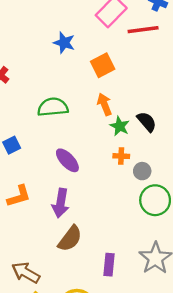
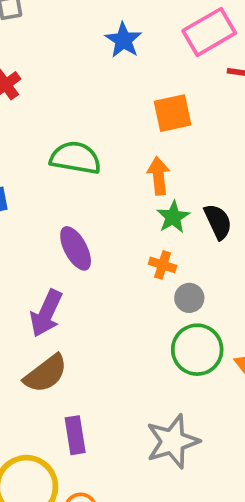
blue star: (64, 43) -> (123, 40), moved
purple rectangle: (109, 265) -> (75, 435), moved, turned -30

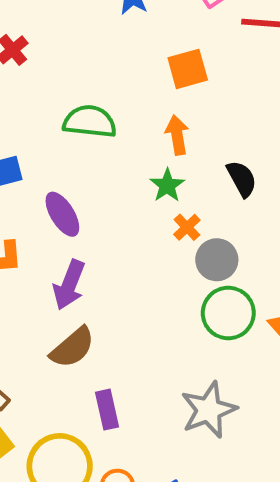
green star: (173, 217) -> (167, 185), moved
purple ellipse: (76, 248) -> (62, 214), moved
orange cross: (163, 265) -> (187, 227), turned 32
gray circle: (189, 298) -> (217, 260), size x1.4

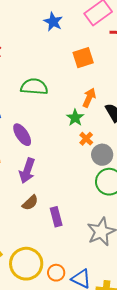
orange arrow: (177, 135) -> (89, 98), moved, turned 36
brown semicircle: (72, 348) -> (30, 203), size x0.7
purple rectangle: (107, 410) -> (56, 217), moved

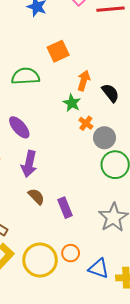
orange square: (83, 58) -> (58, 51), moved
brown semicircle: (30, 203) -> (36, 197), turned -84
orange circle: (56, 273) -> (71, 253), moved

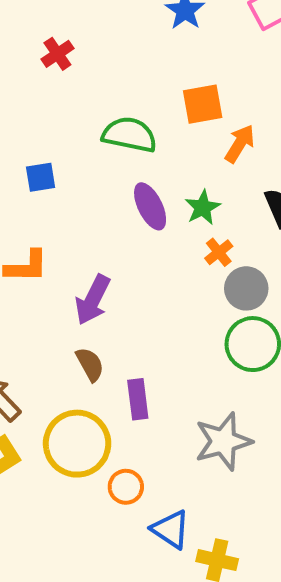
orange arrow: (84, 81) -> (240, 144), moved
purple ellipse: (19, 127) -> (150, 206), moved
yellow circle: (40, 260) -> (77, 444), moved

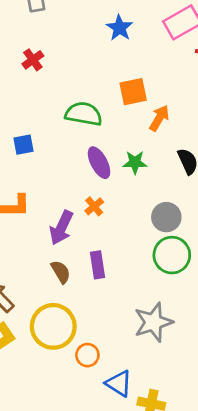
green star: (203, 207) -> (135, 162), turned 30
orange cross: (219, 252) -> (94, 206), moved
purple rectangle: (138, 399) -> (97, 265), moved

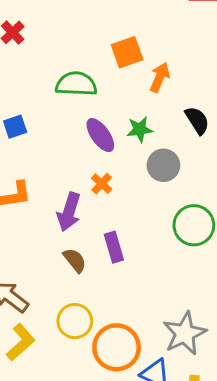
gray circle: (166, 217) -> (163, 165), moved
gray star: (153, 322) -> (185, 333), moved
yellow circle: (53, 326) -> (75, 321), size x0.7
orange circle: (87, 355) -> (117, 347), size x1.8

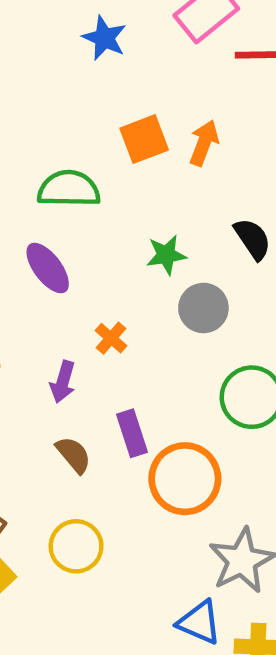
orange arrow: (160, 77) -> (204, 143), moved
purple ellipse: (100, 135) -> (48, 268), moved
purple arrow: (69, 212) -> (63, 382), size x0.7
orange circle: (117, 347) -> (185, 479), moved

